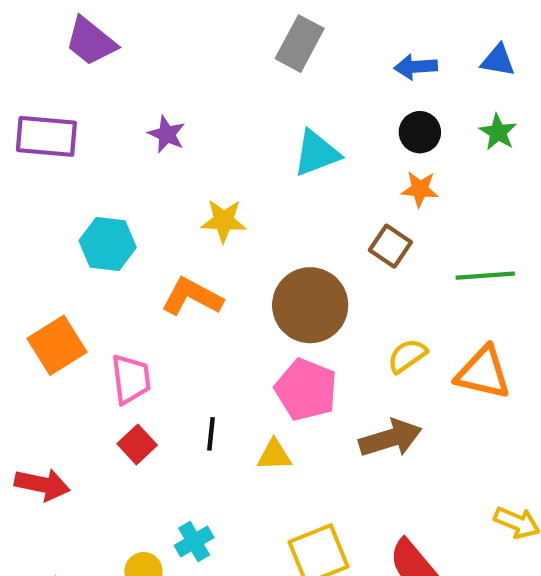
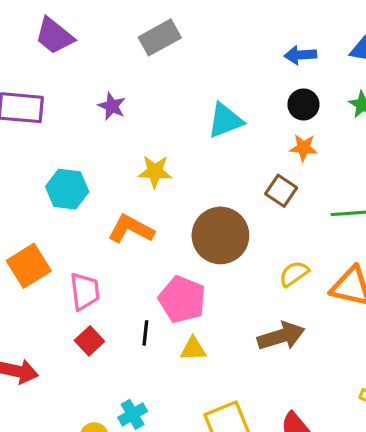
gray rectangle: (300, 44) -> (160, 37), moved, turned 33
pink pentagon: (306, 390) -> (182, 299), moved

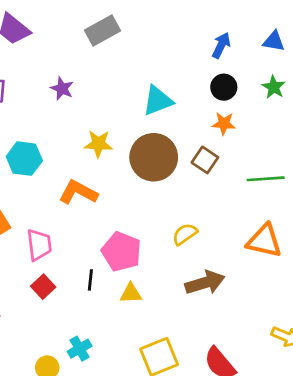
blue arrow: (300, 55) -> (221, 45), turned 120
brown circle: (220, 235) -> (154, 157), moved
yellow semicircle: (294, 274) -> (185, 234), moved

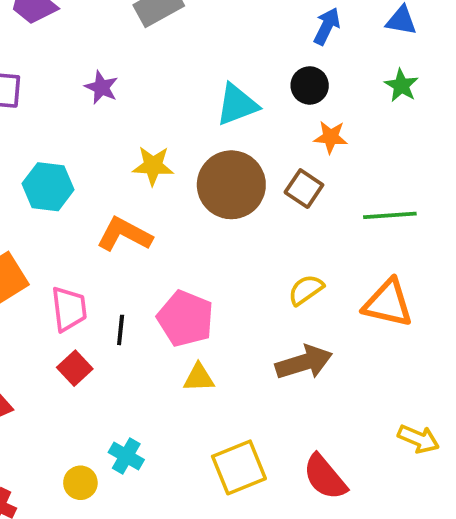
black circle: (224, 87) -> (310, 85), moved
yellow semicircle: (185, 234) -> (306, 290), moved
black line: (90, 280) -> (121, 330), moved
cyan cross: (80, 349) -> (126, 456), turned -30

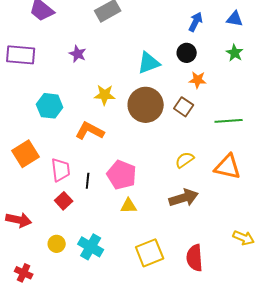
cyan cross: (126, 456) -> (91, 247), size x1.4
red semicircle: (325, 477) -> (195, 258), turned 36
yellow circle: (80, 483) -> (57, 244), moved

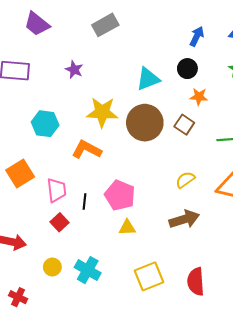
yellow star: (105, 95) -> (102, 112), size x1.4

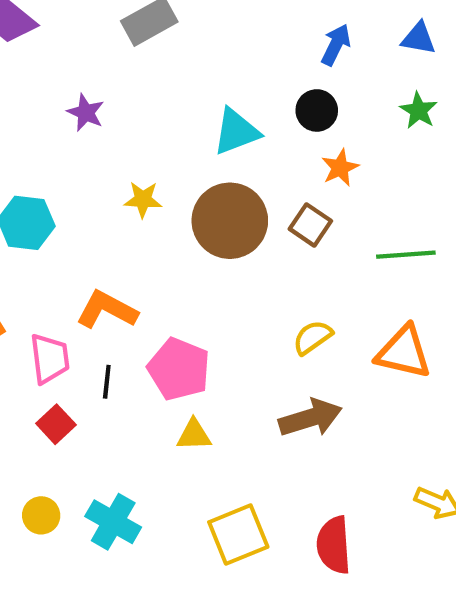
orange star: (199, 97) -> (340, 168), turned -30
yellow star: (102, 112) -> (143, 200), size x0.6
orange L-shape: (87, 150) -> (107, 310), moved

